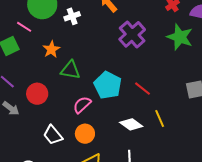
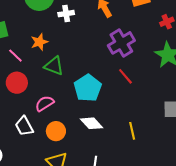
pink line: (24, 27) -> (15, 56), moved
red line: (142, 89) -> (125, 76), moved
pink semicircle: (82, 105) -> (45, 103), moved
white diamond: (131, 124) -> (91, 123), moved

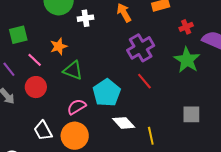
pink semicircle: (45, 103) -> (77, 107), moved
white diamond: (91, 123) -> (124, 123), moved
orange circle: (56, 131) -> (75, 136), size x1.4

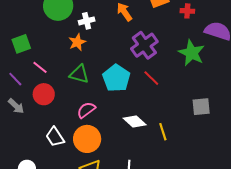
red cross: (186, 27) -> (187, 11), moved, turned 32
orange star: (59, 46) -> (77, 42), moved
cyan pentagon: (107, 93) -> (116, 78), moved

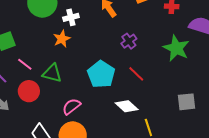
purple cross: (144, 45) -> (129, 41), size x0.6
green triangle: (79, 74) -> (52, 73), moved
white diamond: (135, 122) -> (127, 106), moved

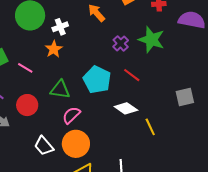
green star: (176, 48) -> (151, 40), moved
pink line: (25, 64) -> (25, 68), moved
green triangle: (52, 73) -> (60, 90), moved

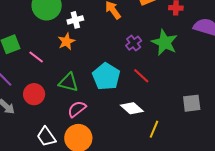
yellow line: (150, 127) -> (154, 129), turned 42

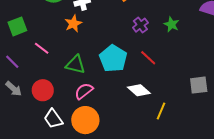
green star: (165, 42) -> (171, 24), size x0.6
pink line: (36, 57) -> (42, 48), moved
red circle: (34, 94) -> (43, 90), moved

